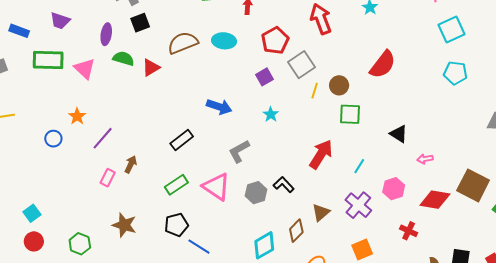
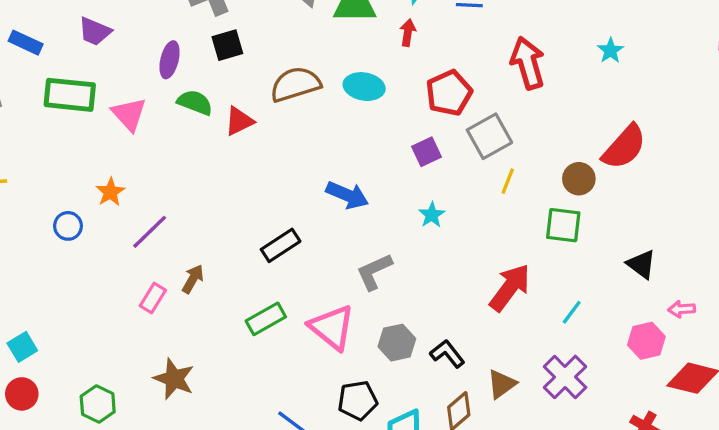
brown circle: (339, 85) -> (579, 179), moved
black L-shape: (284, 185) -> (447, 354), moved
pink hexagon: (394, 189) -> (646, 341), moved
black pentagon: (176, 225) -> (358, 400), moved

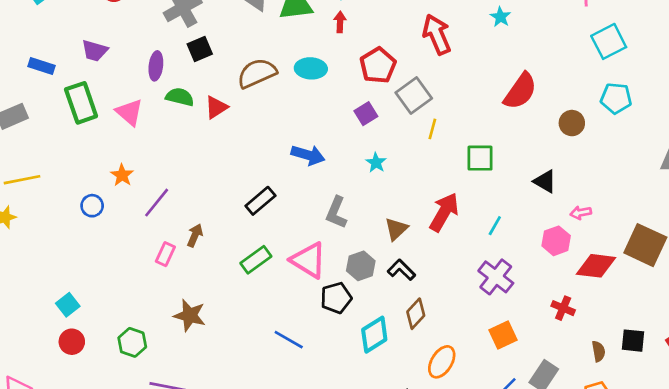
green rectangle: (70, 95) -> (81, 103), turned 72
brown circle: (579, 179) -> (572, 123), moved
gray L-shape: (374, 272) -> (336, 212), turned -36
brown triangle: (502, 384) -> (396, 229), moved
black pentagon: (358, 400) -> (336, 298), moved

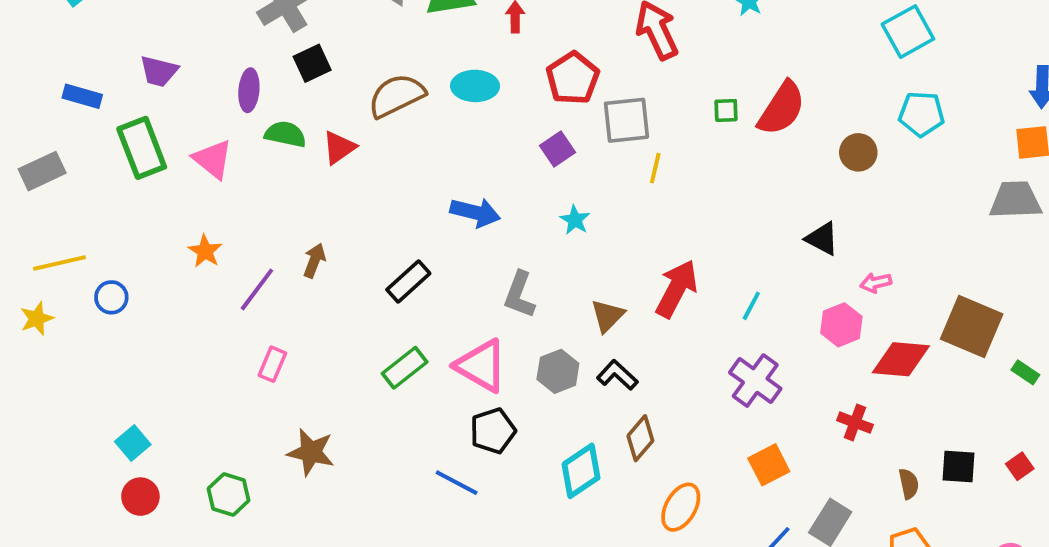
gray square: (414, 95) -> (626, 120), turned 32
green square: (480, 158) -> (726, 110), moved, size x0.6
blue circle: (92, 206) -> (111, 297), moved
brown arrow: (195, 235) -> (314, 261), moved
black pentagon: (336, 298) -> (493, 431), moved

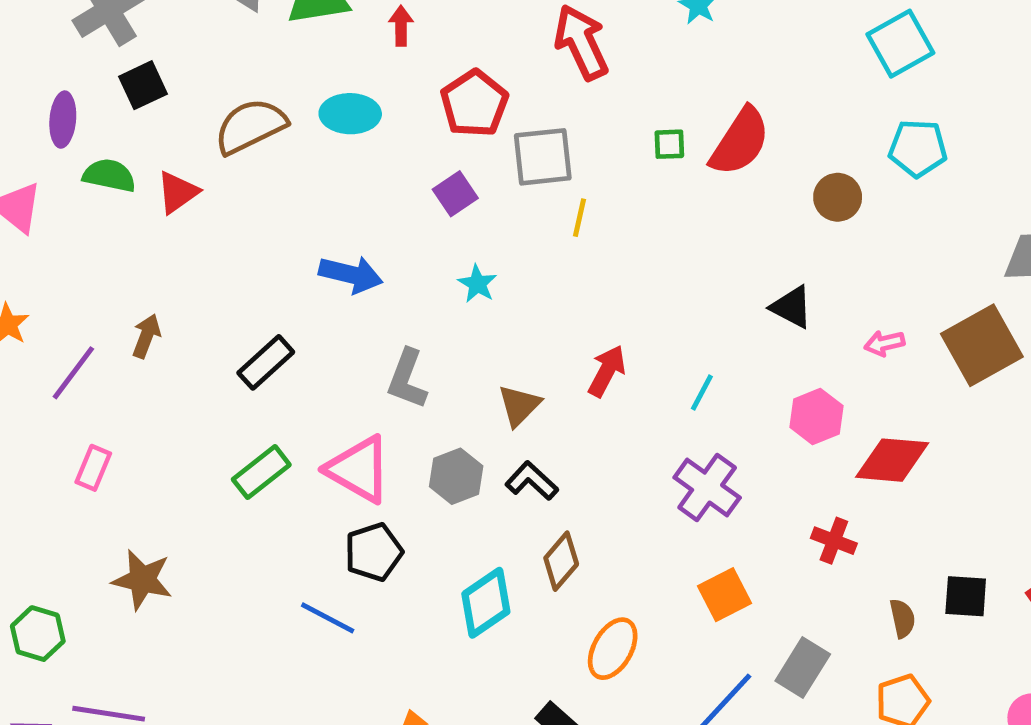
pink arrow: (876, 283) -> (884, 343), moved
red arrow: (677, 289) -> (607, 371), size x0.7
brown square: (972, 327) -> (982, 345), moved, turned 38

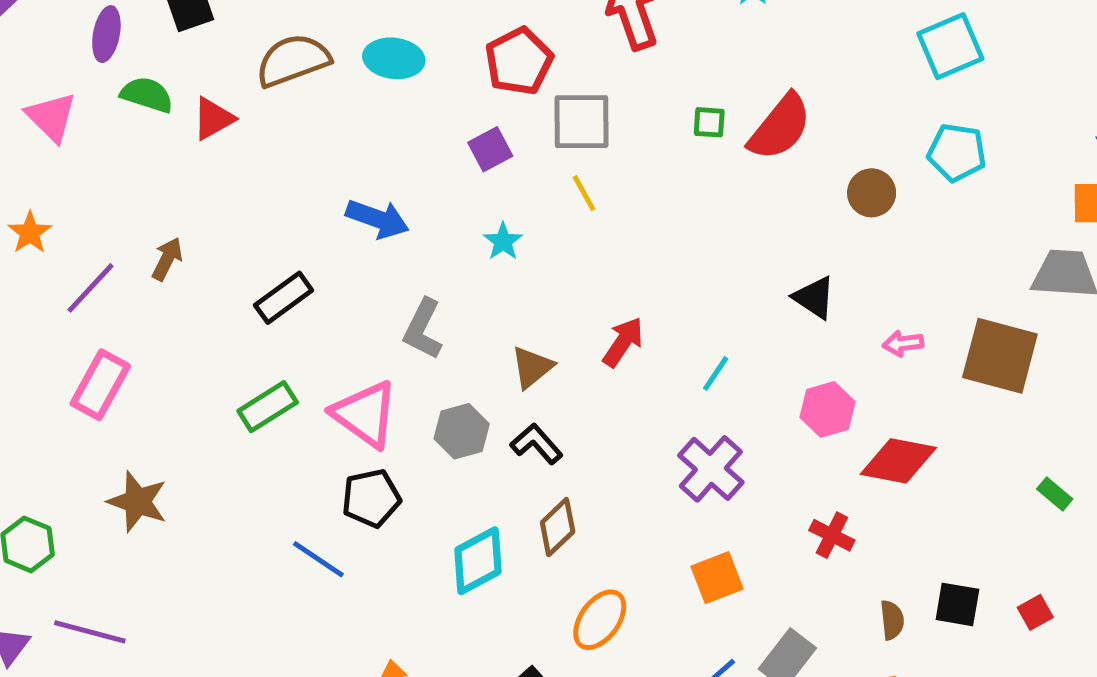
yellow line: (579, 218) -> (584, 193), moved, turned -48
brown square: (982, 345) -> (1000, 356), turned 38
pink rectangle: (93, 468) -> (100, 385), size x1.5

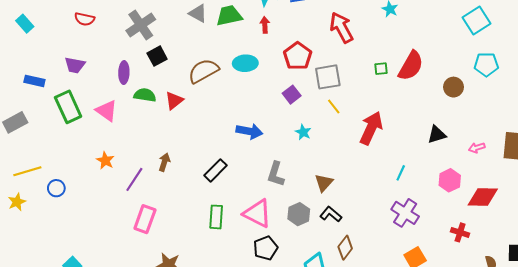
black triangle: (814, 298) -> (437, 135), turned -42
red arrow: (623, 342) -> (371, 128), moved, size x1.5
green rectangle: (268, 407) -> (216, 217), turned -45

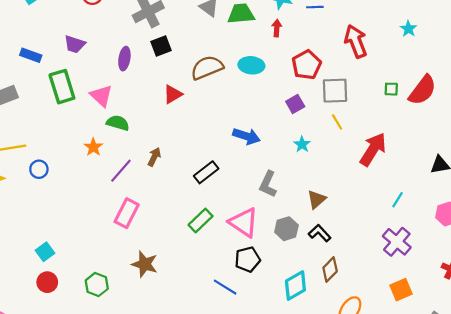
green semicircle: (145, 95) -> (118, 123), moved
green rectangle: (216, 217) -> (201, 220), turned 35

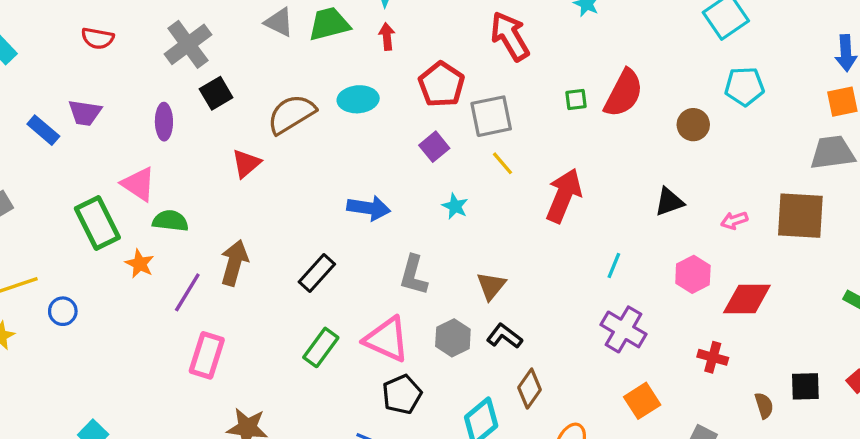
blue rectangle: (31, 55) -> (43, 130), moved, turned 30
green rectangle: (62, 87) -> (97, 223), moved
brown arrow: (154, 157) -> (234, 263), size x1.5

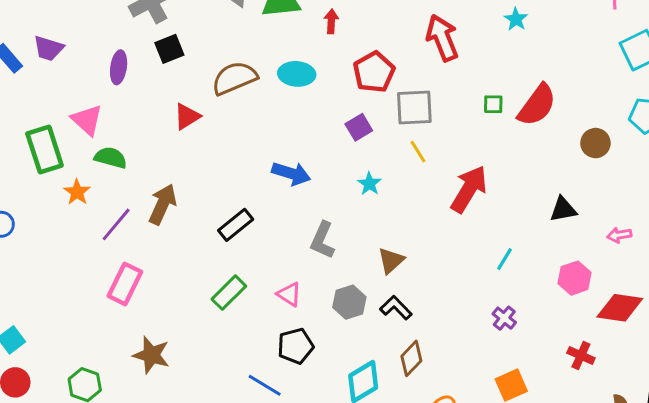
purple cross: (624, 329) -> (504, 318), size x0.6
pink triangle: (387, 339) -> (289, 294), size x0.6

